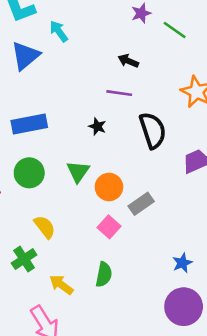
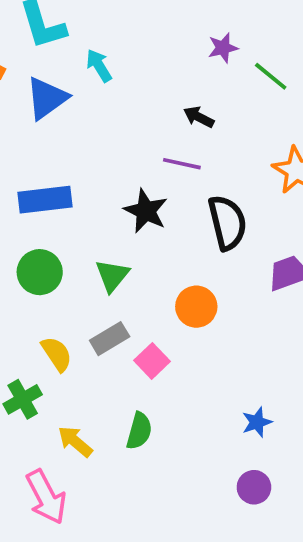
black star: (97, 127) -> (146, 211), size x1.6
orange circle: (109, 187) -> (196, 307), moved
gray rectangle: (141, 204) -> (110, 339), moved
purple circle: (184, 307) -> (254, 487), size x0.6

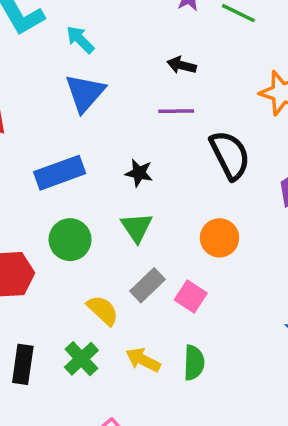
blue triangle: (47, 98) -> (85, 93), moved
black star: (146, 211) -> (139, 173), moved, size x0.7
yellow arrow: (75, 442) -> (143, 360), moved

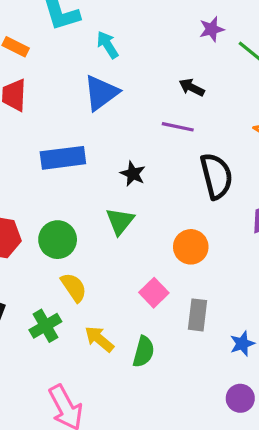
green circle: (70, 240) -> (58, 240), moved
gray rectangle: (148, 285) -> (197, 315), moved, turned -52

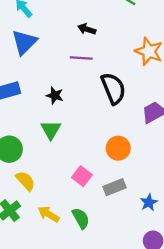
orange circle: (191, 247) -> (118, 148), moved
gray rectangle: (197, 315) -> (115, 187), turned 70
green semicircle: (144, 352) -> (81, 218), turned -35

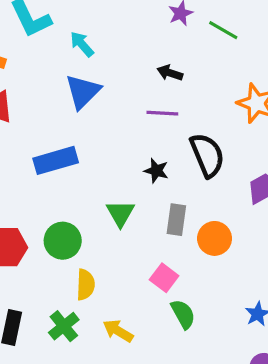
black star: (55, 95) -> (156, 171), moved
yellow semicircle: (25, 181) -> (85, 285), turned 45
gray rectangle: (115, 187) -> (176, 220), moved, turned -60
green semicircle: (81, 218) -> (183, 314), moved

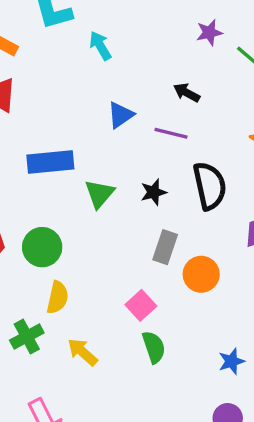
blue triangle: (83, 92) -> (121, 115), moved, size x0.7
black star: (156, 171) -> (153, 192), turned 30
green triangle: (120, 213) -> (99, 194), moved

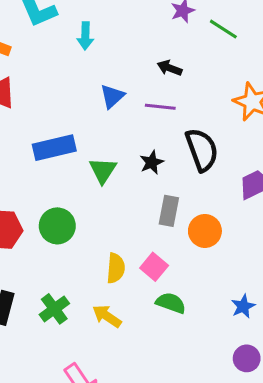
cyan arrow: (100, 46) -> (85, 36), turned -140
yellow semicircle: (57, 297) -> (116, 268), moved
green semicircle: (154, 347) -> (171, 303), turned -44

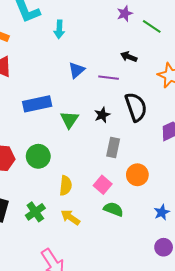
black arrow: (169, 68) -> (129, 57), moved
orange circle: (205, 231) -> (137, 175), moved
yellow semicircle: (116, 268) -> (66, 186), moved

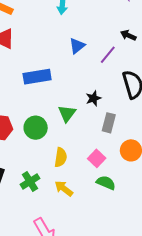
purple line: (109, 78) -> (108, 55), turned -60
black star: (102, 115) -> (93, 98), moved
green triangle: (69, 120) -> (67, 114), moved

